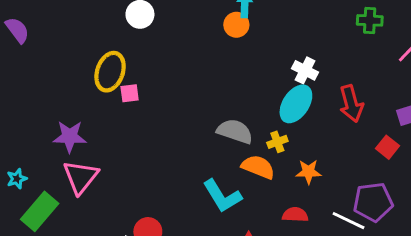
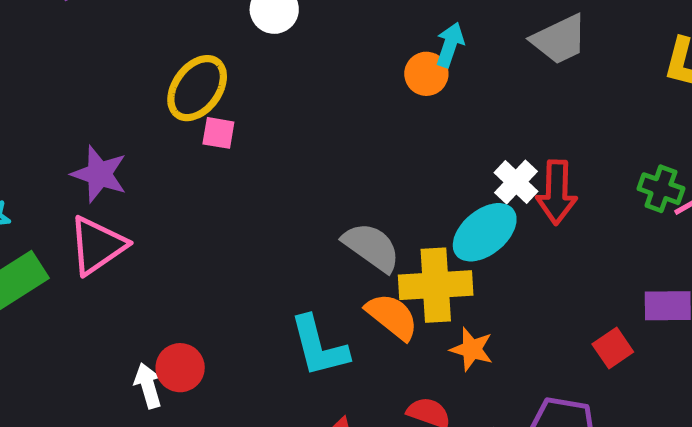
green cross: (370, 20) -> (661, 189), moved
red arrow: (351, 104) -> (557, 192), moved
yellow cross: (277, 142) -> (436, 285), size x2.0

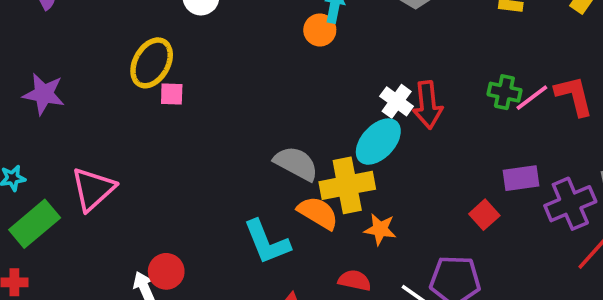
purple star: (99, 174) -> (44, 94), moved

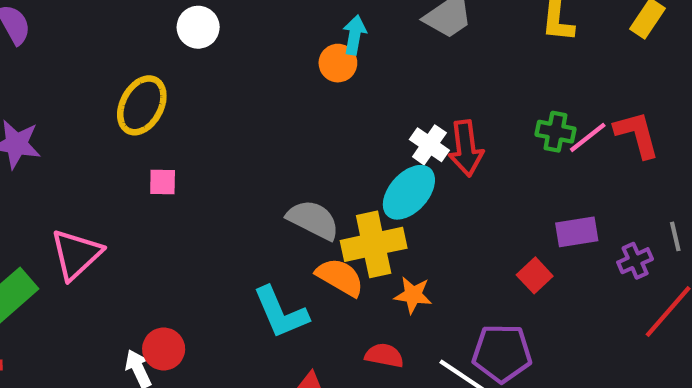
pink square: (172, 94) -> (163, 182), moved
purple cross: (570, 204) -> (635, 261), size x0.6

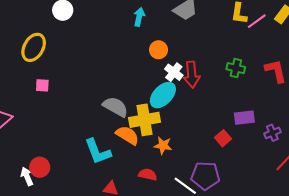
orange circle: (338, 63) -> (159, 50), moved
pink line: (588, 137) -> (257, 21), moved

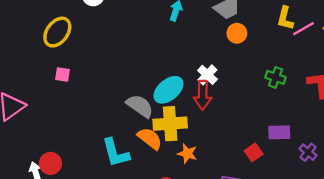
orange circle: (159, 50) -> (237, 33), moved
red arrow: (192, 75) -> (203, 95), moved
cyan ellipse: (163, 95) -> (168, 90), moved
purple cross: (272, 133) -> (308, 152), turned -35

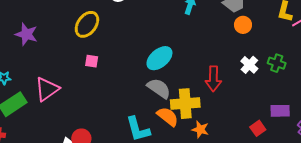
white cross: (207, 75) -> (249, 65), moved
cyan ellipse: (168, 90) -> (159, 58), moved

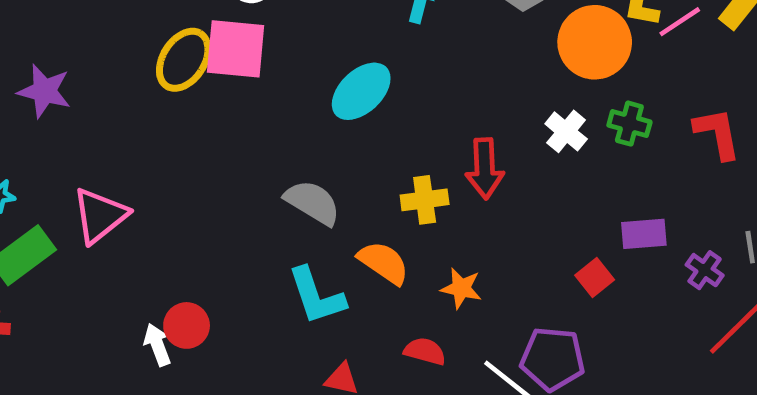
orange circle: (243, 25) -> (595, 42), moved, size x1.8
cyan ellipse: (159, 58) -> (361, 91), moved
pink square: (92, 61) -> (236, 49), moved, size x2.0
gray semicircle: (159, 88) -> (313, 203), moved
yellow cross: (185, 104) -> (425, 200), moved, size x0.7

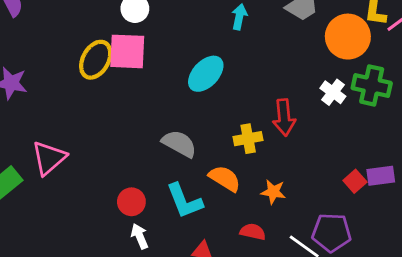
green cross: (629, 124) -> (372, 85), size x1.5
purple rectangle: (644, 234) -> (381, 176), moved
red circle: (187, 325) -> (131, 202), moved
white arrow: (157, 345) -> (140, 236), moved

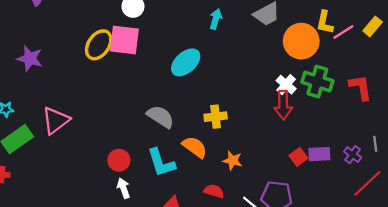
red arrow: (284, 117) -> (283, 105), moved

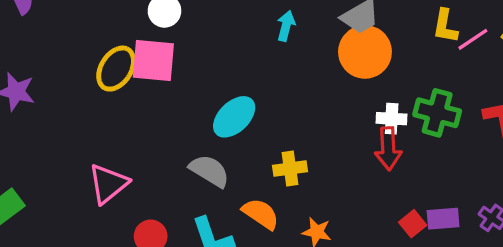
orange circle: (301, 41) -> (365, 52), moved
cyan ellipse: (186, 62) -> (234, 117), moved
white cross: (286, 85) -> (392, 119), turned -36
pink triangle: (56, 120) -> (108, 184), moved

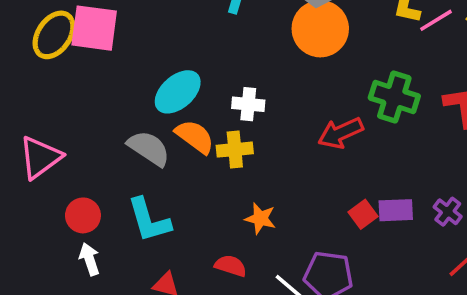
white cross: (392, 119) -> (248, 104), moved
red arrow: (388, 149) -> (341, 133), turned 66
orange semicircle: (261, 214) -> (195, 137), moved

